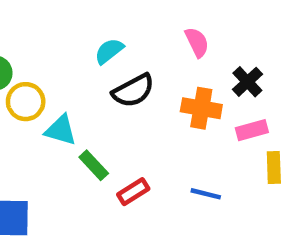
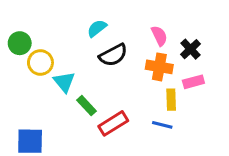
pink semicircle: (197, 42) -> (159, 36), moved
cyan triangle: (61, 130) -> (64, 82), turned 35
yellow rectangle: (274, 167) -> (171, 100), moved
red rectangle: (133, 192) -> (113, 123), size x1.4

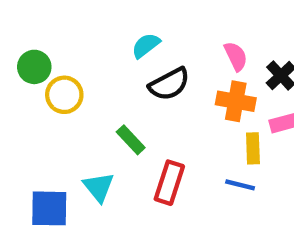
cyan triangle: (64, 82) -> (99, 187), moved
green rectangle: (86, 106) -> (131, 140), moved
red rectangle: (113, 123) -> (169, 183), turned -40

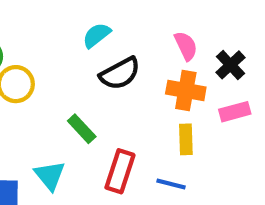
yellow rectangle: (253, 148) -> (186, 139), moved
blue line: (240, 185) -> (171, 184), moved

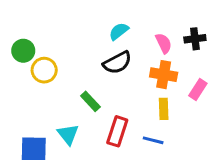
cyan semicircle: (97, 35) -> (119, 31), moved
black cross: (230, 65) -> (195, 39), moved, turned 36
pink rectangle: (235, 112) -> (198, 90), turned -42

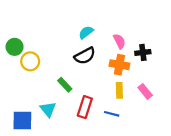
black cross: (195, 39) -> (143, 52), moved
pink rectangle: (198, 90) -> (145, 91), moved, turned -72

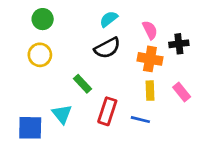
green circle: (15, 47) -> (43, 19), moved

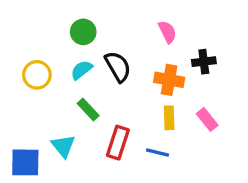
green circle: (43, 19) -> (83, 32), moved
cyan semicircle: (109, 19) -> (82, 70), moved
pink semicircle: (150, 30) -> (167, 32), moved
black semicircle: (107, 48) -> (118, 67), turned -92

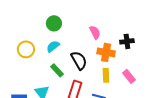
pink semicircle: (167, 32) -> (95, 32), moved
black semicircle: (118, 67) -> (79, 60), moved

